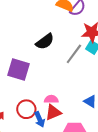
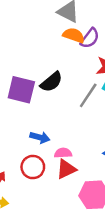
purple square: (19, 69) -> (21, 90), moved
blue arrow: (40, 119) -> (40, 137), moved, turned -49

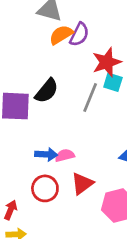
orange semicircle: (74, 35) -> (61, 35), turned -40
pink semicircle: (63, 153) -> (65, 155), moved

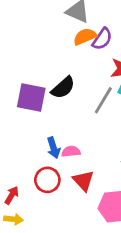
blue arrow: (46, 154) -> (53, 148), turned 60
red triangle: (82, 183) -> (83, 181), turned -45

